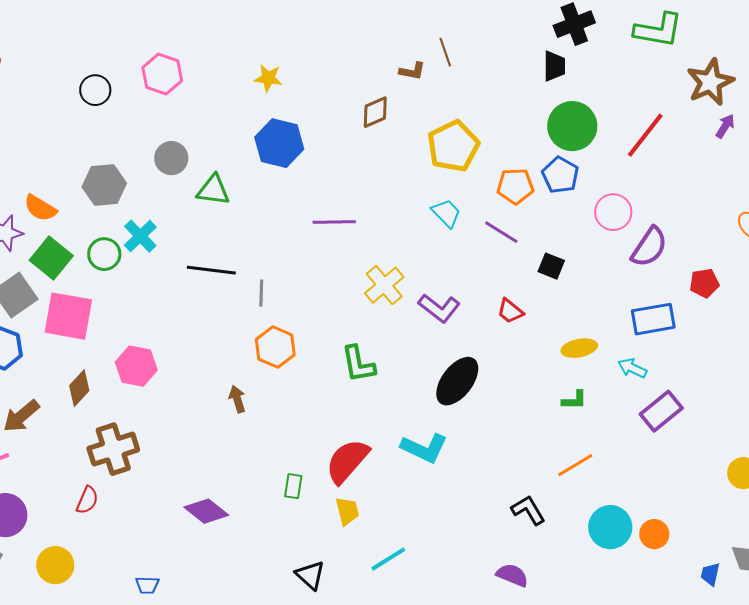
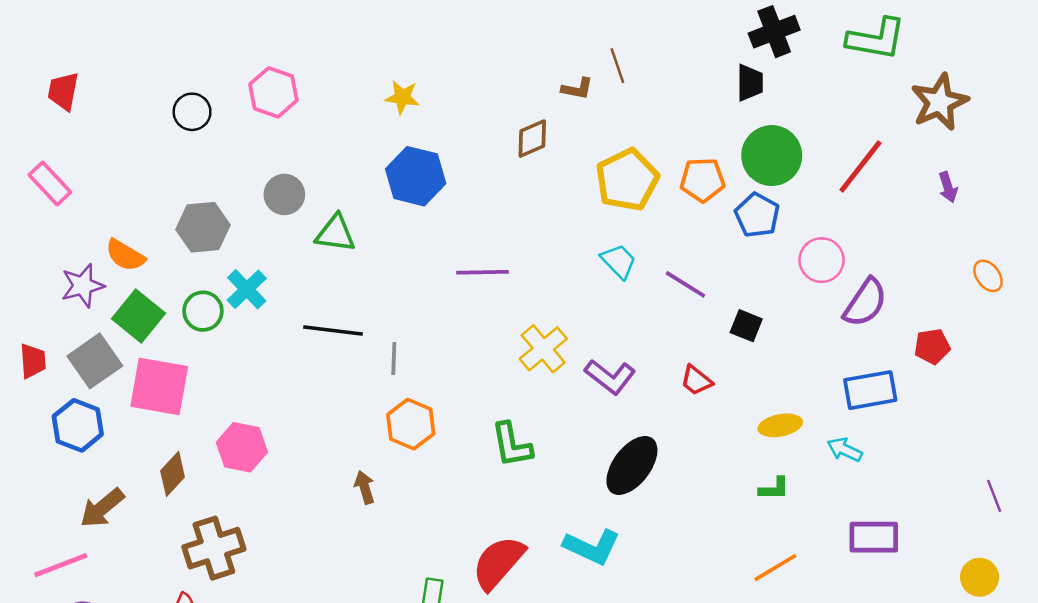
purple arrow: (725, 126) -> (948, 187), moved, turned 130
orange pentagon: (515, 186) -> (702, 180), moved
purple rectangle: (661, 411) -> (874, 537), moved, turned 39

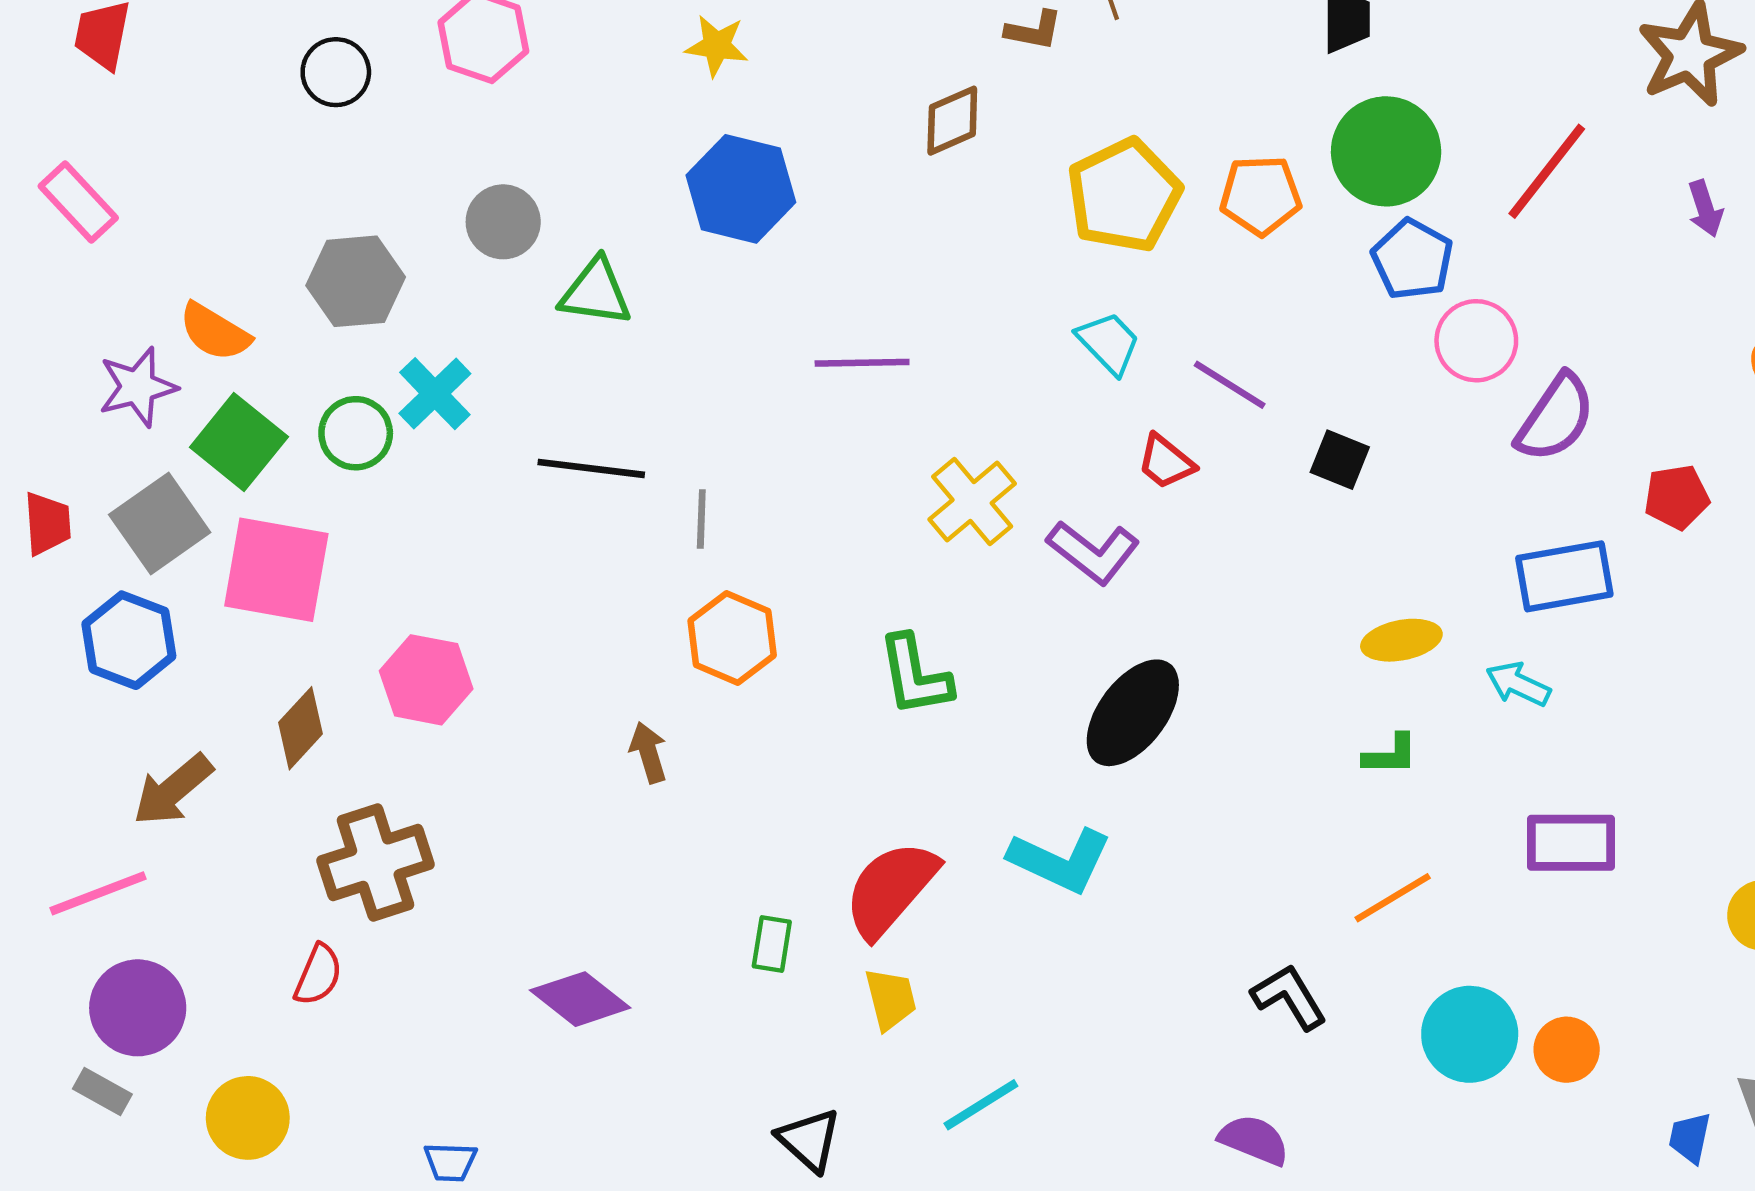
blue pentagon: (757, 215) -> (1412, 259), moved
red trapezoid: (696, 380) -> (1166, 462), moved

